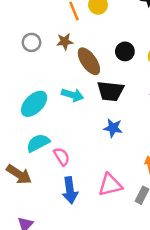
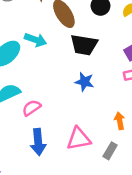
cyan arrow: (73, 95) -> (36, 40), moved
pink semicircle: (62, 157) -> (31, 108), turned -96

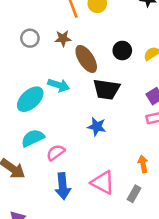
blue star: (84, 82) -> (97, 127), moved
pink triangle: (79, 139) -> (103, 182), turned 40

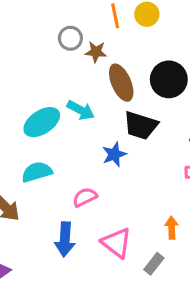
gray circle: (30, 38) -> (70, 38), moved
black circle: (122, 51) -> (169, 79), size x1.5
blue star: (97, 127) -> (114, 154), moved, turned 30
pink semicircle: (56, 152) -> (85, 197), moved

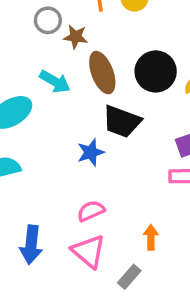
cyan arrow: (81, 110) -> (55, 82), moved
pink semicircle: (85, 197) -> (91, 211), moved

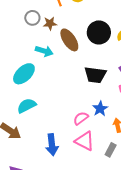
black trapezoid: (122, 121) -> (95, 75), moved
blue star: (91, 152) -> (100, 109), moved

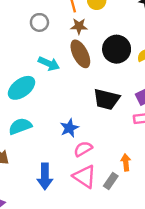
brown star: (50, 23) -> (79, 26), moved
blue star: (100, 109) -> (69, 128), moved
gray rectangle: (111, 150) -> (111, 181), moved

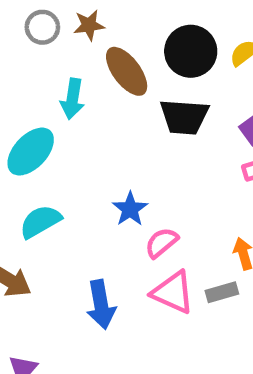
brown star: (79, 26) -> (89, 25), moved
cyan arrow: (49, 64) -> (72, 99), turned 85
black trapezoid: (106, 99) -> (184, 117), moved
gray rectangle: (111, 181) -> (222, 292), turned 49

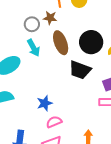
gray circle: (42, 27) -> (32, 24), moved
cyan arrow: (72, 99) -> (33, 48), turned -54

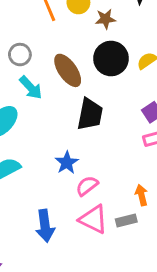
brown star: (50, 18) -> (105, 19), moved
black trapezoid: (80, 70) -> (90, 114), moved, turned -85

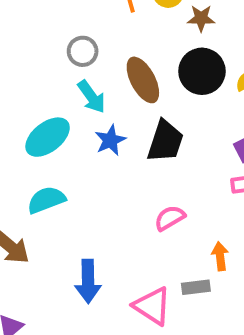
blue star: (67, 163) -> (110, 140), moved
pink semicircle: (87, 186) -> (170, 218), moved
pink triangle: (93, 219) -> (152, 306), moved

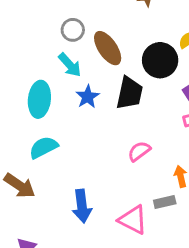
gray circle: (83, 51) -> (73, 30), moved
black circle: (202, 71) -> (160, 60), moved
cyan ellipse: (48, 137) -> (39, 99), turned -40

